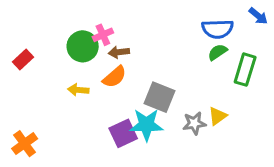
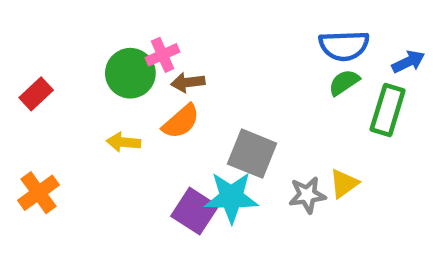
blue arrow: (258, 16) -> (408, 62), moved, turned -66
purple square: (123, 133) -> (195, 211), turned -32
orange cross: (25, 144) -> (38, 193), moved

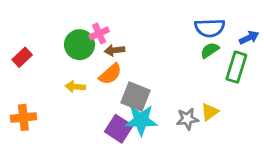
gray square: (252, 154) -> (136, 96), moved
orange cross: (38, 193) -> (23, 117), turned 30

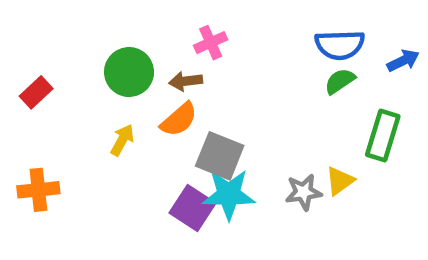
pink cross: (99, 33) -> (211, 43), moved
green rectangle: (236, 67) -> (383, 135), moved
yellow arrow: (75, 87) -> (122, 140), turned 114

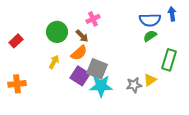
blue arrow: (403, 61) -> (172, 14), moved, turned -72
brown arrow: (186, 81) -> (82, 36), turned -128
purple square: (192, 208) -> (80, 76), moved

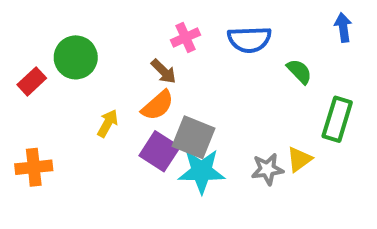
blue semicircle: (150, 20) -> (249, 39), moved
green circle: (57, 32) -> (76, 57), moved
green semicircle: (150, 36) -> (299, 71), turned 80

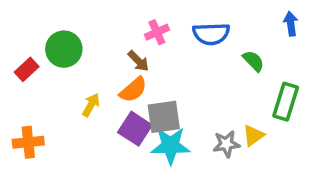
gray square: (193, 137) -> (164, 117), turned -30

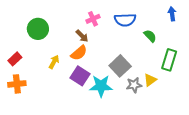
red rectangle: (27, 69) -> (15, 59), moved
gray square: (164, 117) -> (120, 66), moved, turned -35

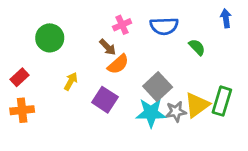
orange semicircle: (79, 53) -> (118, 64), moved
green rectangle: (169, 60) -> (222, 101), moved
yellow triangle: (150, 80) -> (197, 105), size x1.5
cyan star: (101, 86) -> (151, 113), moved

